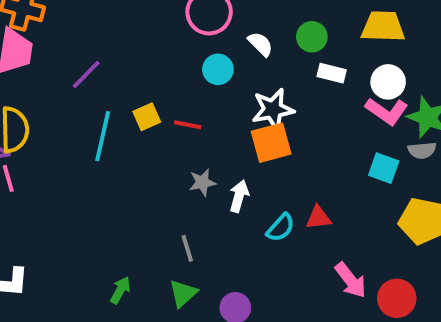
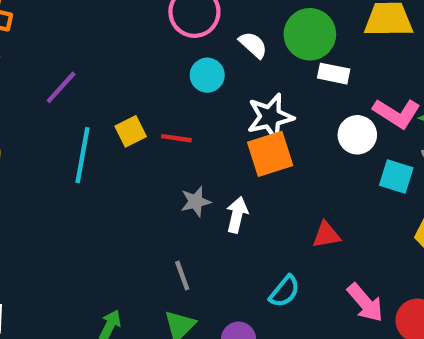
green circle: (312, 37) -> (310, 34), size x1.5
white circle: (388, 82) -> (357, 135), moved
cyan semicircle: (281, 228) -> (285, 291), moved

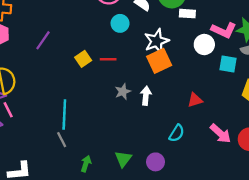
cyan line: (83, 155) -> (64, 114), moved
gray line: (182, 276) -> (62, 140), moved

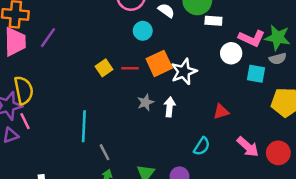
purple line: (43, 40) -> (48, 38), moved
white star: (157, 41) -> (184, 72), moved
orange square: (159, 61) -> (159, 63), moved
gray line: (62, 140) -> (104, 152), moved

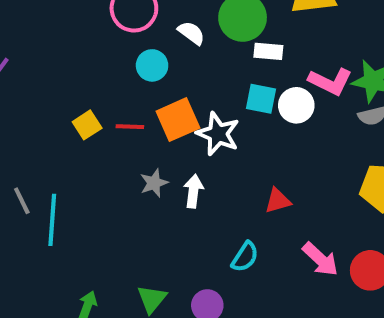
white star: (184, 72) -> (218, 134), turned -30
cyan square: (256, 74) -> (261, 99), moved
gray line: (104, 152) -> (22, 201), moved

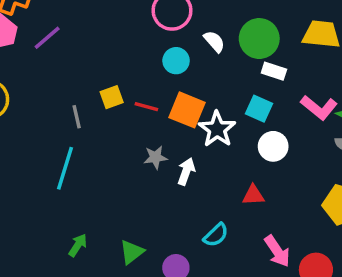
white circle: (296, 105) -> (273, 146), moved
orange square: (178, 120) -> (187, 110), turned 33
gray line: (22, 201) -> (77, 117), moved

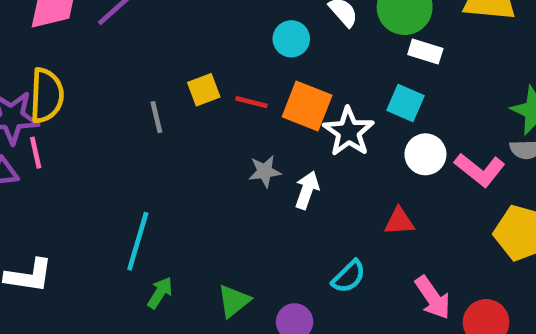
pink L-shape: (319, 108) -> (480, 170), moved
cyan line: (65, 168) -> (138, 241), moved

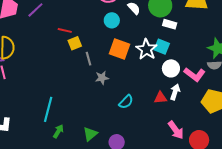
red line: (251, 102) -> (65, 30), moved
gray line: (156, 117) -> (89, 59), moved
white star: (349, 132) -> (146, 49), moved
white arrow: (307, 190) -> (175, 92), moved
cyan semicircle: (349, 277) -> (126, 102), moved

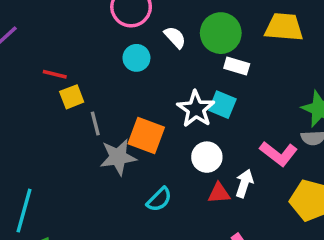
orange square: (119, 49) -> (146, 135), moved
white circle: (171, 68) -> (207, 157), moved
gray star: (102, 78) -> (118, 157), size x1.5

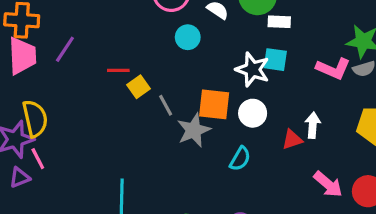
pink L-shape: (279, 154) -> (333, 69), moved
white circle: (207, 157) -> (253, 113), moved

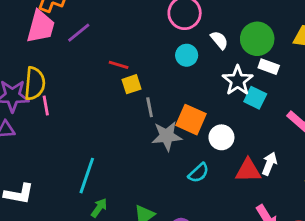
white star: (252, 69) -> (238, 81), moved
red triangle: (292, 140) -> (248, 170), size x1.4
pink line: (38, 159) -> (46, 105), moved

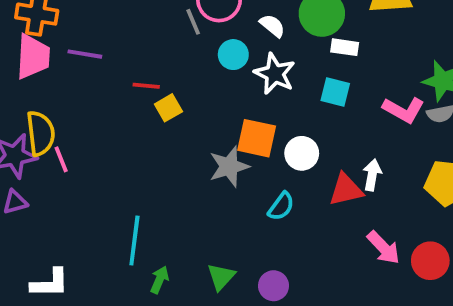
purple line: (79, 33) -> (85, 54), turned 60
white star: (238, 81) -> (275, 74), moved
gray line: (150, 107) -> (193, 22), moved

